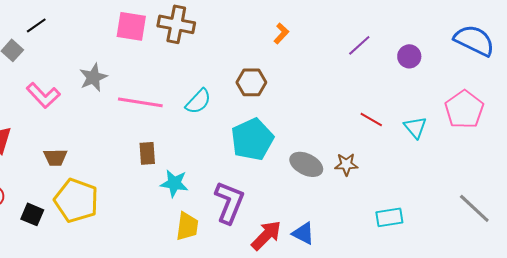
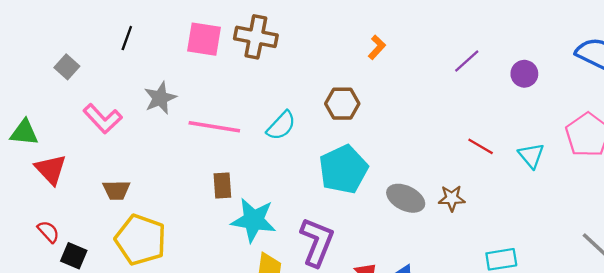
black line: (36, 25) -> (127, 38), moved, turned -35
cyan star: (174, 183) -> (254, 220), size x1.4
black square: (32, 214) -> (74, 256), moved

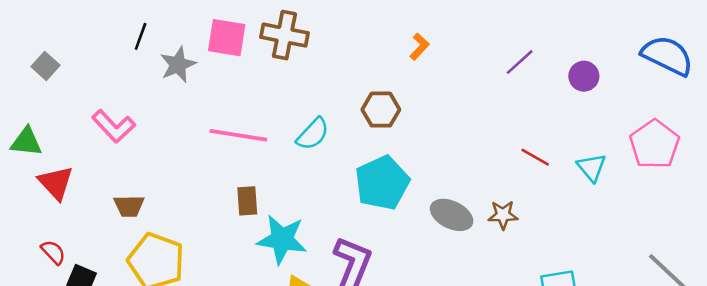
gray square: (67, 67) -> (46, 66), moved
gray star: (160, 98) -> (178, 65), moved

